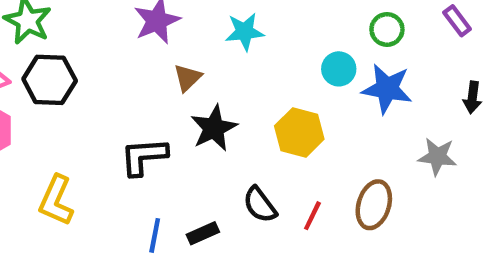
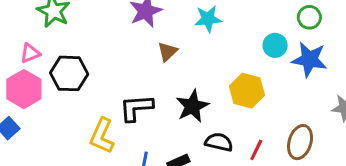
black hexagon: (50, 80) -> (69, 73), moved
black star: (214, 128) -> (192, 106), moved
yellow L-shape: (56, 200) -> (102, 136), moved
black semicircle: (260, 205) -> (219, 142), turned 140

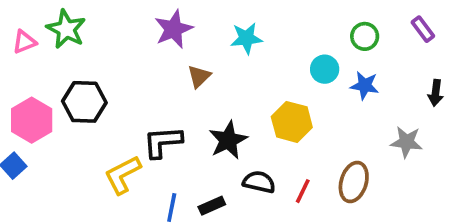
pink triangle: (30, 53) -> (24, 42), moved
blue star: (309, 59) -> (365, 86), size x0.7
yellow L-shape: (102, 136) -> (123, 175), turned 39

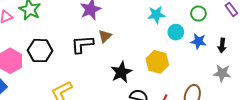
cyan star: (246, 38) -> (156, 15), moved
black arrow: (436, 93) -> (222, 45), moved
black L-shape: (163, 142) -> (82, 44), moved

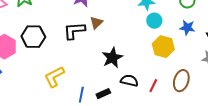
cyan circle: (176, 32) -> (154, 21), moved
yellow hexagon: (157, 62) -> (163, 47), moved

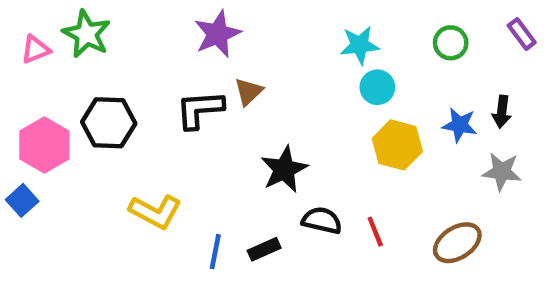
blue star: (187, 28) -> (460, 125), moved
yellow L-shape: (54, 77) -> (155, 212), turned -125
brown ellipse: (181, 81) -> (457, 243), moved, turned 40
red line: (153, 86) -> (375, 232), turned -48

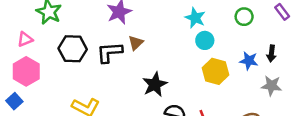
cyan star: (360, 45) -> (195, 18), turned 30
pink triangle: (35, 49) -> (25, 39), moved
black hexagon: (109, 123) -> (73, 49), moved

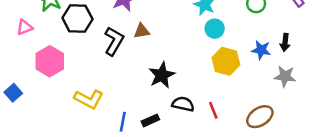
brown triangle: (136, 43) -> (142, 31), turned 35
black hexagon: (73, 49) -> (77, 18), moved
black L-shape: (110, 52) -> (114, 41), turned 124
pink hexagon: (26, 71) -> (50, 61), moved

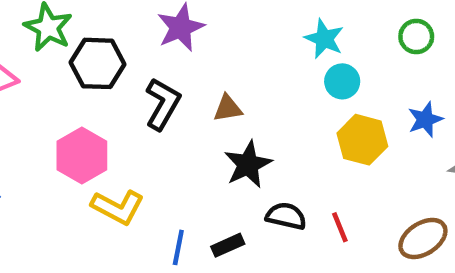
brown triangle: (142, 31) -> (228, 108), moved
blue star: (261, 50) -> (425, 120), turned -30
pink hexagon: (50, 61) -> (82, 155), moved

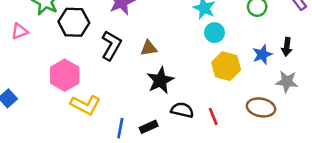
brown ellipse: (423, 238) -> (261, 107), moved, turned 44

